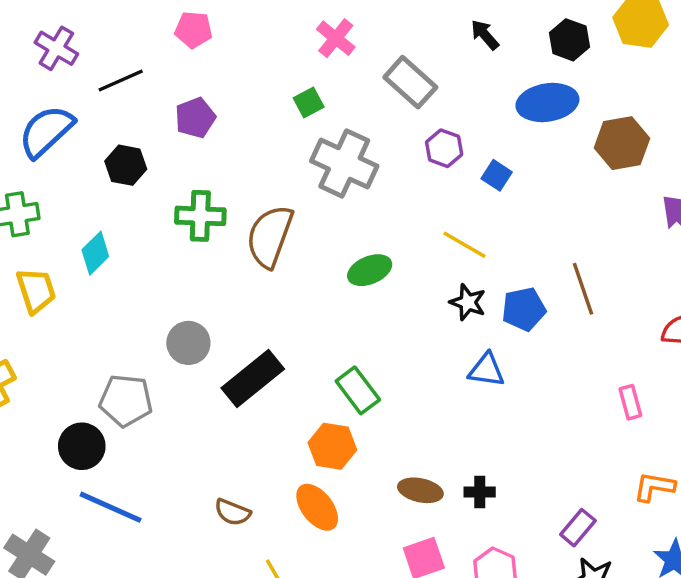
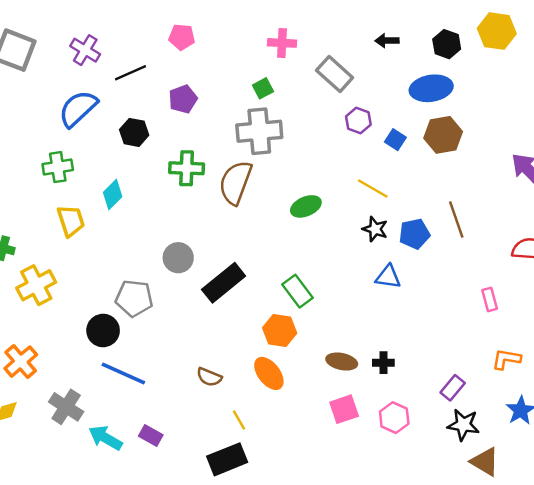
black arrow: (485, 35) -> (387, 41), turned -50
pink cross: (336, 38) -> (282, 43), turned -36
brown hexagon: (622, 143) -> (443, 135), moved
gray cross: (344, 163) -> (259, 131), moved, turned -30

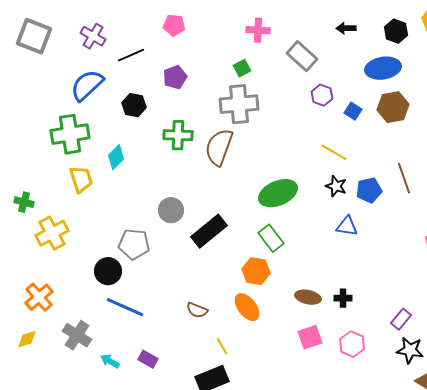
green cross: (58, 167) -> (70, 134), size x1.5
green ellipse: (306, 206) -> (278, 193), moved, size x1.5
cyan arrow: (105, 438) -> (110, 361), size x0.7

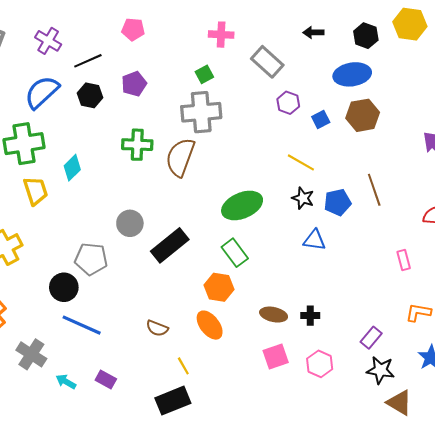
black hexagon: (134, 105) -> (90, 95), moved
blue square: (353, 111) -> (321, 119), turned 30

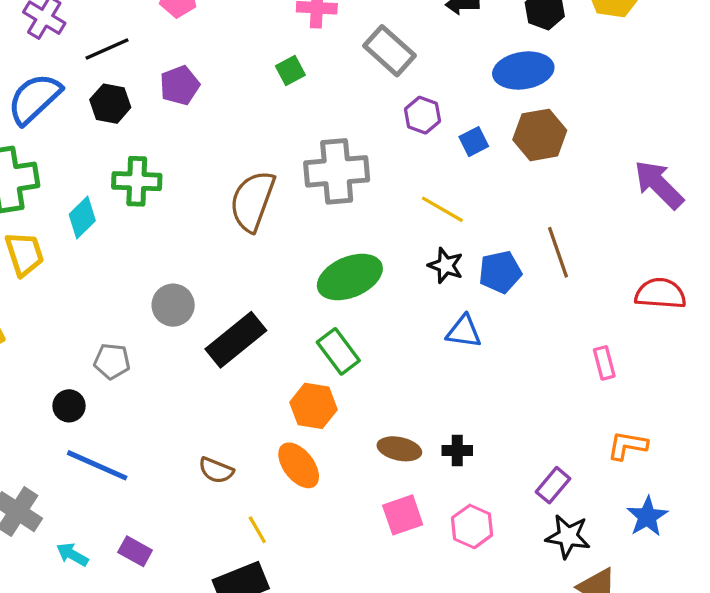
gray cross: (201, 112) -> (337, 171), moved
green cross: (137, 145) -> (137, 181), moved
gray pentagon: (91, 259) -> (112, 361), size x0.7
black circle: (64, 287) -> (69, 406), size x0.7

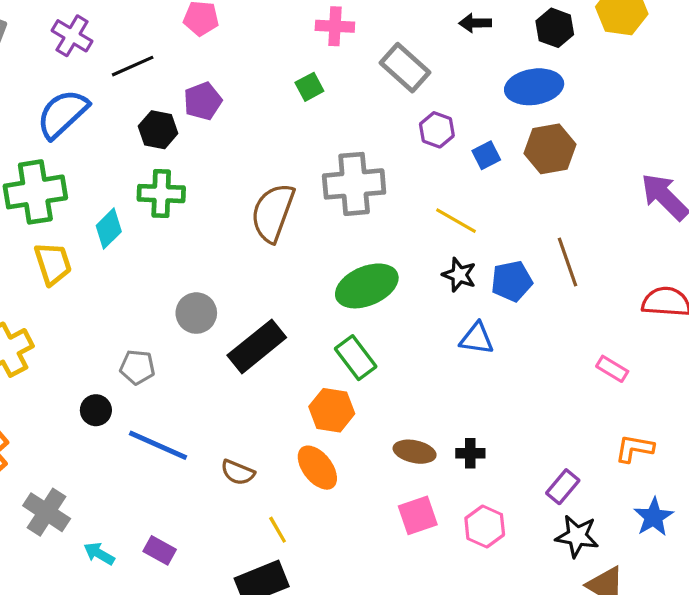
black hexagon: (110, 104) -> (158, 130), moved
pink rectangle: (604, 363) -> (612, 369), turned -44
blue line: (97, 465) -> (158, 445), moved

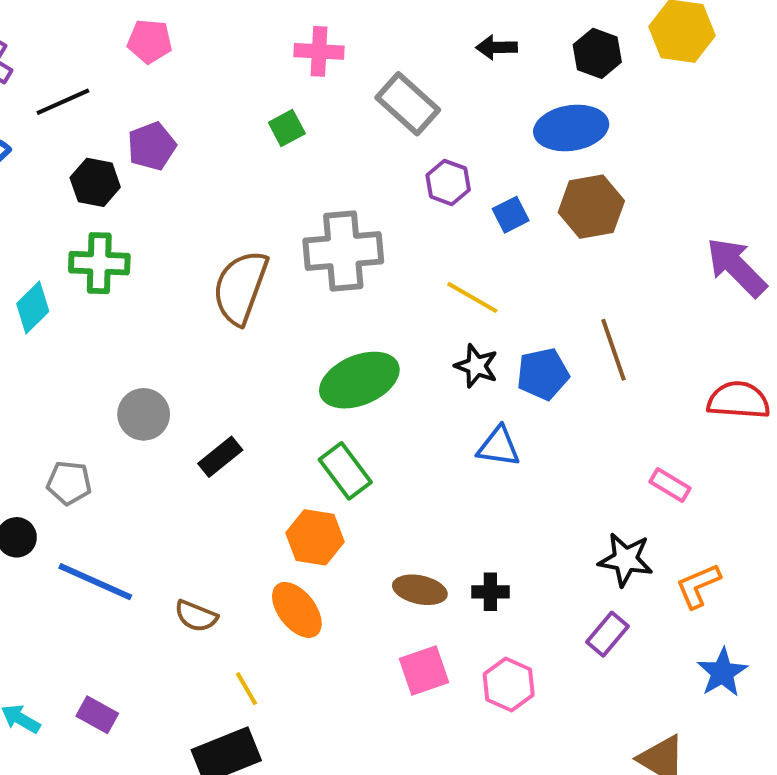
black rectangle: (257, 346) -> (220, 457), size x0.6
orange L-shape: (634, 448) -> (698, 586), turned -33
black star: (577, 536) -> (626, 560), moved

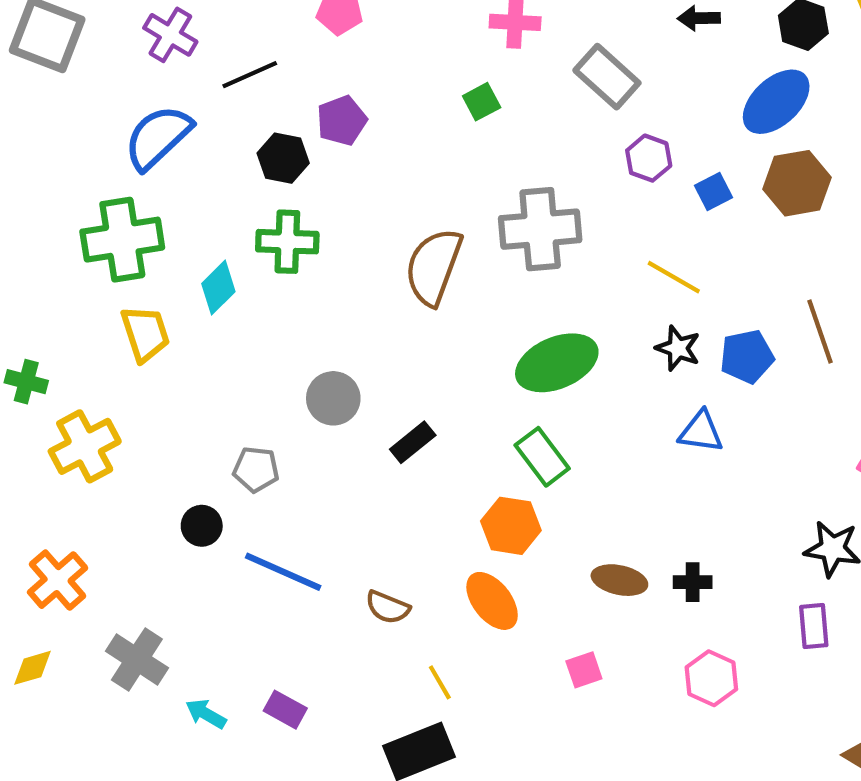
blue ellipse: (571, 128) -> (776, 102), turned -34
purple rectangle: (607, 634) -> (814, 626), turned -45
pink square: (424, 670) -> (584, 670), moved, size x0.7

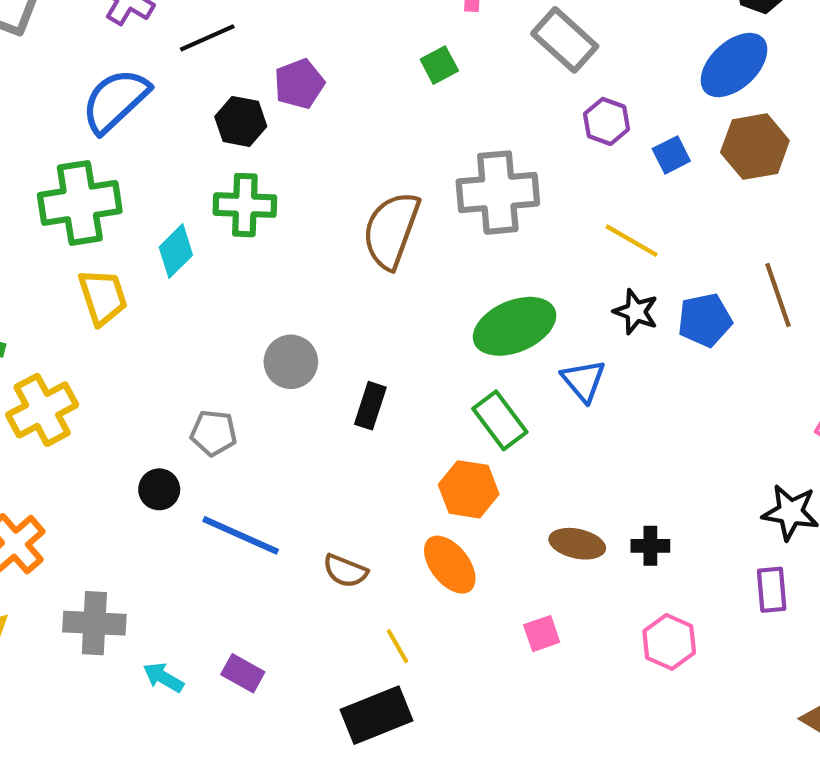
blue triangle: (701, 432) -> (584, 381), moved, turned 42
black rectangle: (413, 442) -> (370, 406), turned -33
gray cross: (137, 659) -> (94, 623), turned -30

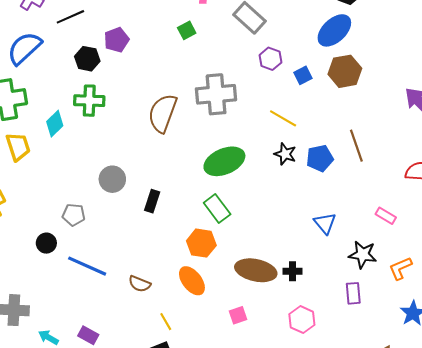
blue triangle: (584, 381) -> (325, 223), moved
brown ellipse: (577, 544) -> (256, 270), size x1.5

